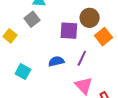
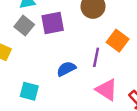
purple square: (69, 31) -> (53, 23), moved
orange square: (103, 37) -> (118, 41), moved

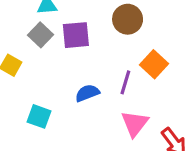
pink triangle: (107, 90) -> (135, 124), turned 30

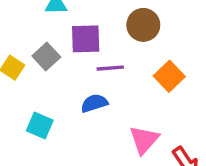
gray square: (40, 35) -> (46, 56), moved
purple line: (125, 82) -> (110, 68), moved, turned 65

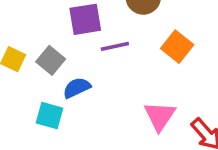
gray square: (46, 56) -> (51, 60), moved
blue semicircle: (94, 103) -> (77, 88), moved

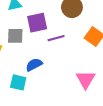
gray square: (51, 60) -> (15, 36), moved, turned -35

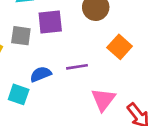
purple line: (56, 38) -> (77, 67), moved

